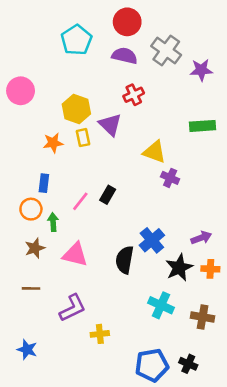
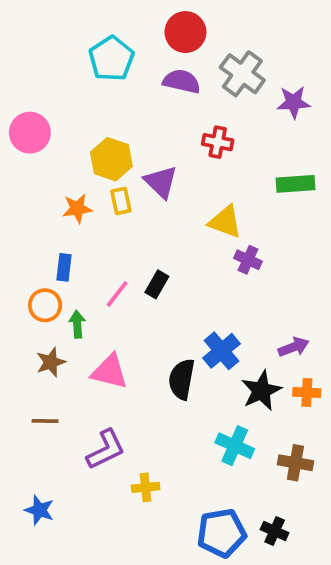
red cross: (134, 95) -> (218, 142), moved, turned 36

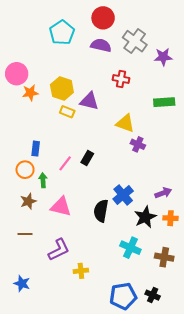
purple triangle: (161, 182) -> (89, 101), turned -30
yellow rectangle: (121, 201) -> (67, 112), turned -56
orange star: (77, 209) -> (30, 93), moved

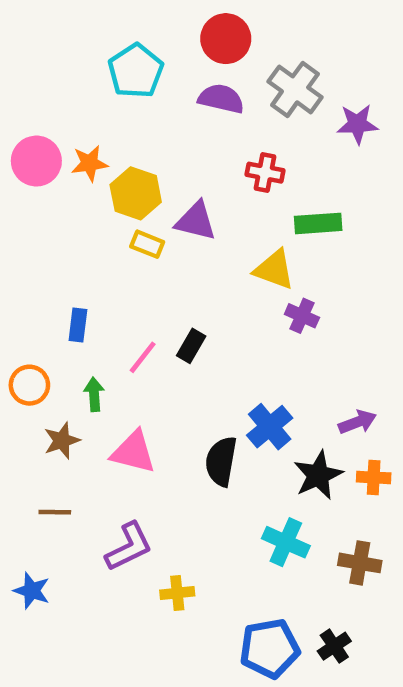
orange star: (30, 93) -> (89, 163), moved
green rectangle: (164, 102) -> (318, 223), moved
orange circle: (25, 170) -> (29, 385), moved
blue star: (22, 283) -> (32, 591), moved
black cross: (153, 295) -> (334, 646), turned 32

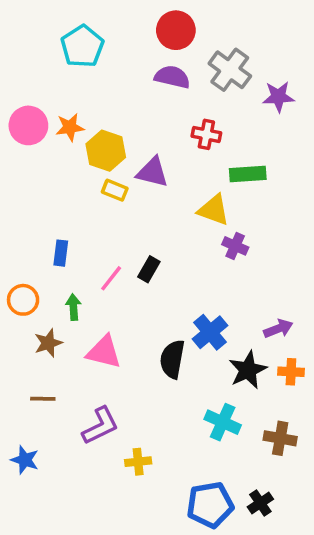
cyan pentagon: (136, 71) -> (82, 46), moved

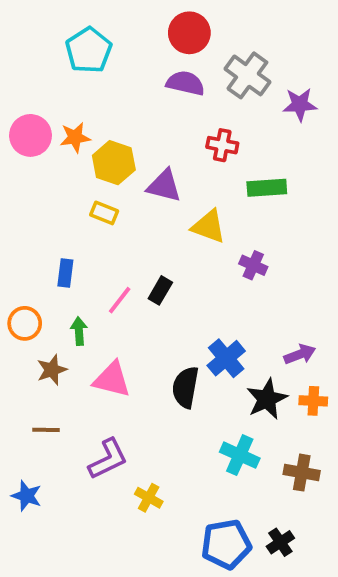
yellow rectangle: (115, 190) -> (104, 213), moved
yellow triangle: (214, 210) -> (209, 227), moved
yellow cross: (138, 462) -> (149, 498), turned 35

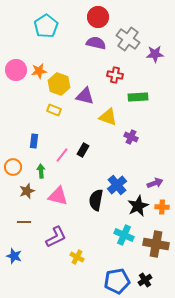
brown cross: (302, 473) -> (156, 244), size x1.4

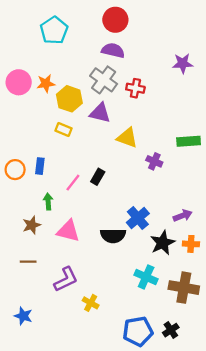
gray cross: (128, 39) -> (104, 80), moved
green rectangle: (138, 97) -> (189, 141), moved
orange circle: (13, 167) -> (15, 170), moved
black semicircle: (96, 200) -> (113, 236), turned -100
blue star: (14, 256) -> (23, 316), moved

